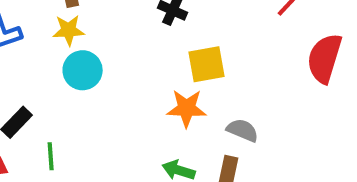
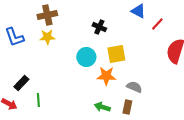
cyan circle: (83, 70) -> (86, 57), moved

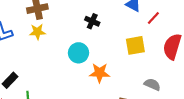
yellow square: (116, 54) -> (135, 45), moved
gray semicircle: (134, 87) -> (152, 84), moved

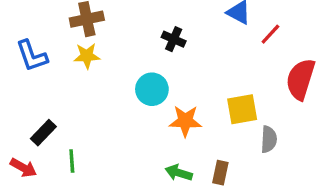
yellow square: (135, 45) -> (242, 109), moved
gray semicircle: (152, 84) -> (269, 139), turned 70

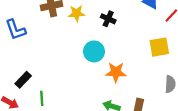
yellow star: (87, 56) -> (77, 13), moved
yellow square: (242, 109) -> (159, 47), moved

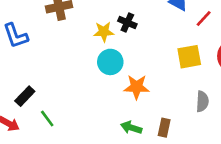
yellow star: (77, 13) -> (104, 32), moved
green line: (42, 98) -> (47, 118), turned -32

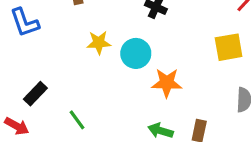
yellow star: (104, 32) -> (99, 43), moved
green line: (47, 118) -> (77, 120), moved

